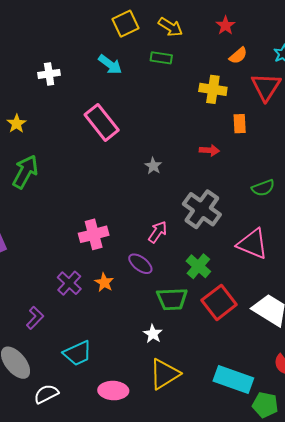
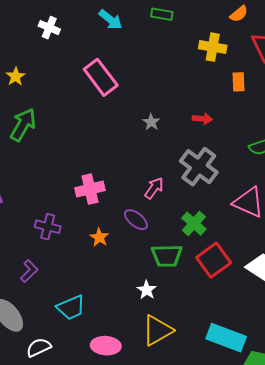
white cross: (49, 74) -> (49, 28), turned 30
red arrow: (209, 150) -> (202, 119), moved
purple cross: (69, 283) -> (48, 227), moved, turned -30

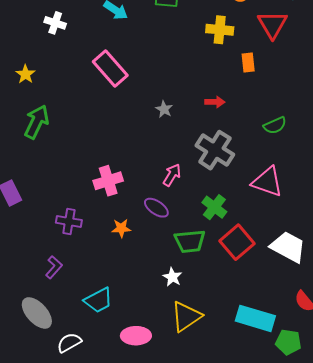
orange star: (99, 237) -> (121, 228), turned -30

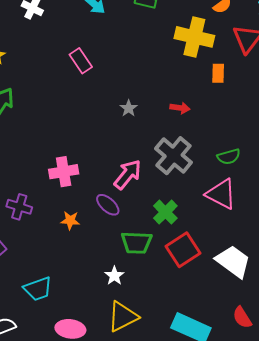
yellow cross: (220, 30) -> (194, 37), size x1.4
pink rectangle: (110, 69) -> (81, 61), size x0.7
green semicircle: (275, 125) -> (229, 157), moved
pink arrow: (172, 175) -> (128, 174), size x1.4

